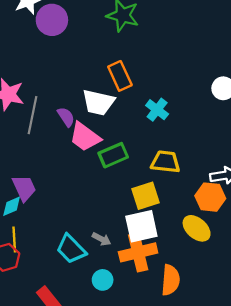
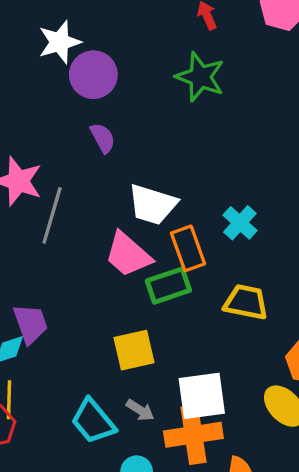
orange rectangle: (120, 76) -> (188, 248), moved
purple semicircle: (66, 117) -> (103, 138), moved
yellow square: (146, 196) -> (134, 350), moved

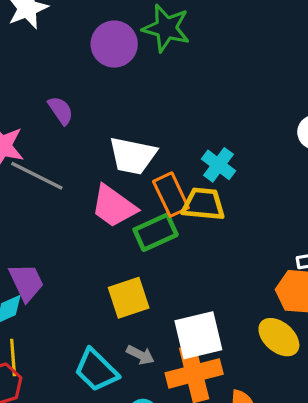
purple circle: (93, 75) -> (114, 44), moved
purple semicircle: (103, 138) -> (61, 110), moved
gray line: (52, 215) -> (37, 176), turned -74
yellow trapezoid: (246, 302) -> (203, 204), moved

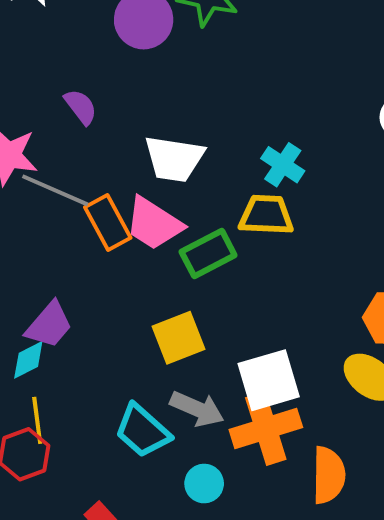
orange rectangle: (171, 195) -> (108, 222), moved
purple trapezoid: (26, 282) -> (49, 325), turned 69
gray arrow: (140, 355) -> (197, 409), size x1.5

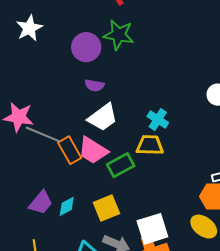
purple semicircle: (81, 107) -> (94, 85), moved, turned 138
white trapezoid: (174, 159) -> (103, 117), turned -44
cyan diamond: (28, 360) -> (67, 206), moved

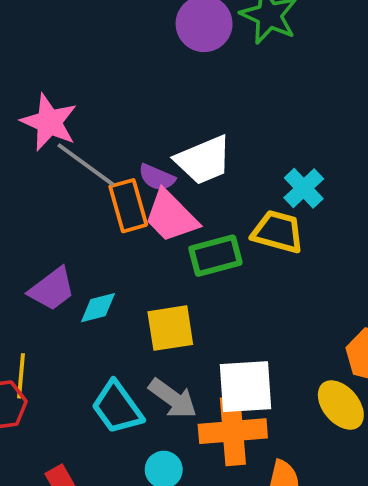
purple semicircle: (94, 85) -> (157, 177), moved

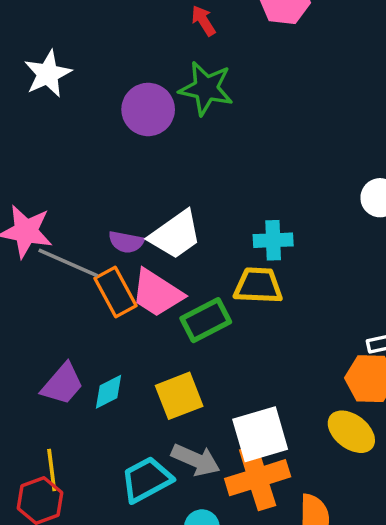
purple semicircle: (157, 177) -> (126, 242), moved
cyan cross: (304, 188) -> (273, 240), turned -36
cyan trapezoid: (117, 408) -> (146, 480), turned 110

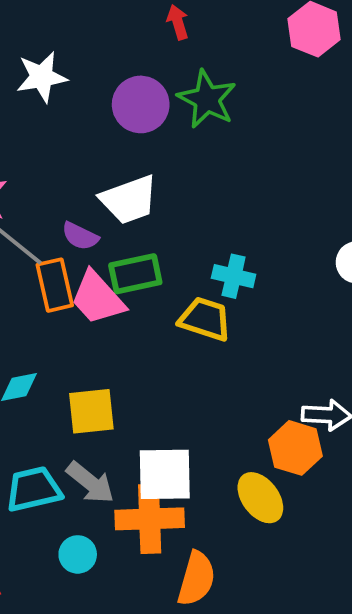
red arrow: (203, 21) -> (178, 22), moved
white star: (48, 74) -> (42, 77), moved
white trapezoid: (175, 235) -> (129, 200), moved
green rectangle: (206, 320) -> (135, 274), moved

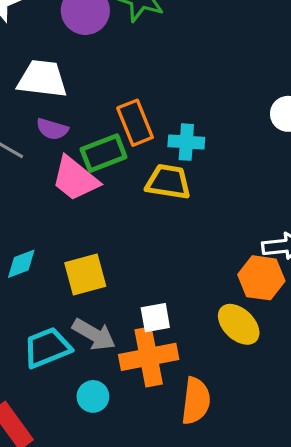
white trapezoid: (129, 200) -> (42, 79), moved, turned -144
orange rectangle: (55, 285) -> (135, 123), moved
white square: (165, 474) -> (155, 318), size x0.6

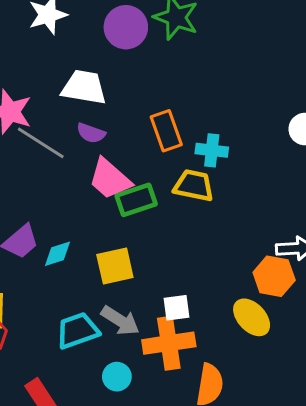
green rectangle: (104, 153) -> (136, 200), moved

